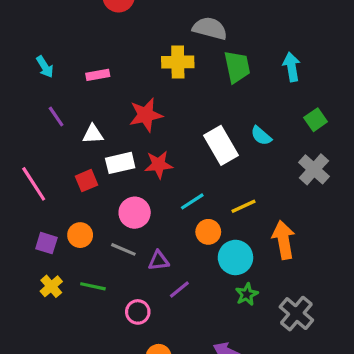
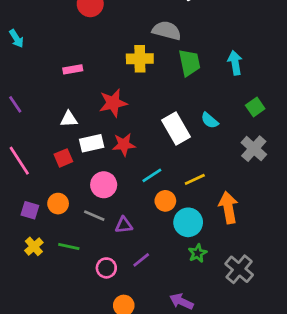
cyan arrow: (45, 67) -> (16, 39), moved
purple line: (56, 117) -> (15, 104), moved
purple line: (179, 290) -> (141, 260), moved

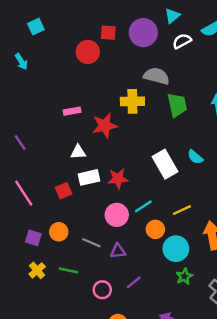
cyan arrow: (16, 39) -> (21, 62), moved
red star: (113, 103) -> (105, 126), moved
white triangle: (69, 119) -> (78, 152), moved
pink circle: (104, 185) -> (117, 215), moved

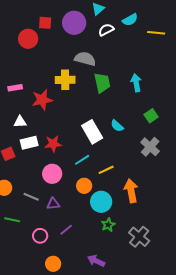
cyan line: (143, 206) -> (82, 160), moved

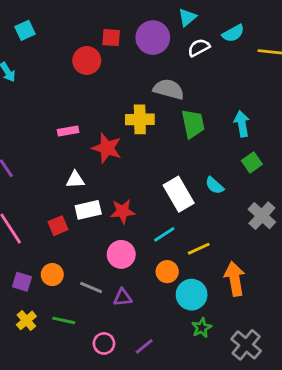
red star: (42, 100) -> (107, 148), turned 30
green square: (151, 116) -> (252, 162), moved
purple line: (66, 230) -> (144, 346), moved

